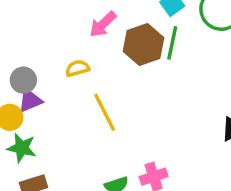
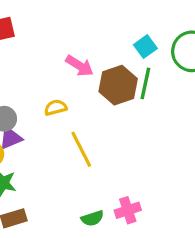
pink arrow: (103, 24) -> (80, 66), turned -104

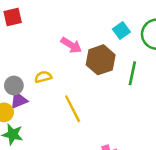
green line: (145, 83) -> (132, 73), moved
yellow semicircle: (56, 108) -> (43, 77), moved

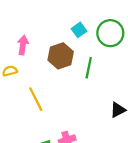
pink arrow: (71, 45) -> (23, 45), moved, turned -114

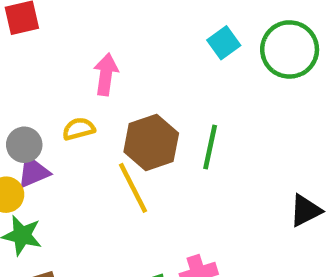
brown hexagon: (61, 56) -> (151, 142), moved
green line: (89, 68) -> (210, 147), moved

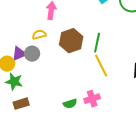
gray circle: (24, 145) -> (32, 54), moved
yellow line: (133, 188) -> (101, 66), moved

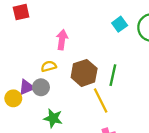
yellow line: (101, 66) -> (101, 101), moved
green star: (14, 82) -> (53, 118), moved

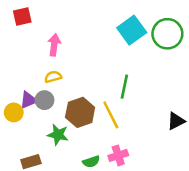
cyan square: (120, 24) -> (132, 30), size x1.6
pink arrow: (62, 40) -> (54, 45), moved
brown hexagon: (84, 73) -> (80, 112), moved

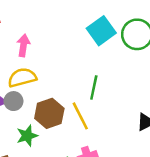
yellow semicircle: (53, 77) -> (22, 78), size x1.6
green star: (58, 135) -> (27, 136), turned -30

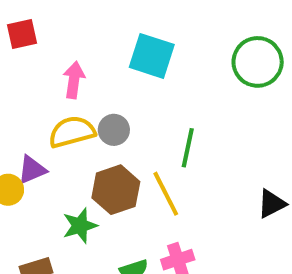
cyan square: (101, 31) -> (152, 56), moved, turned -36
gray circle: (13, 101) -> (114, 130), moved

